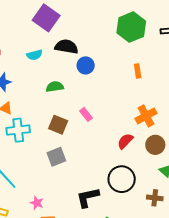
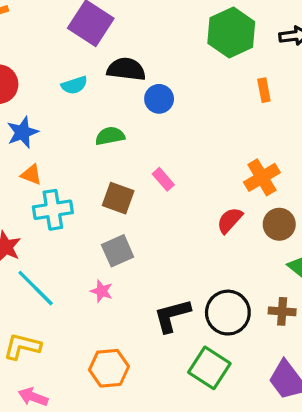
orange rectangle: (138, 71) -> (264, 90), moved
black circle: (122, 179) -> (228, 313), moved
pink star: (37, 203) -> (102, 291), moved

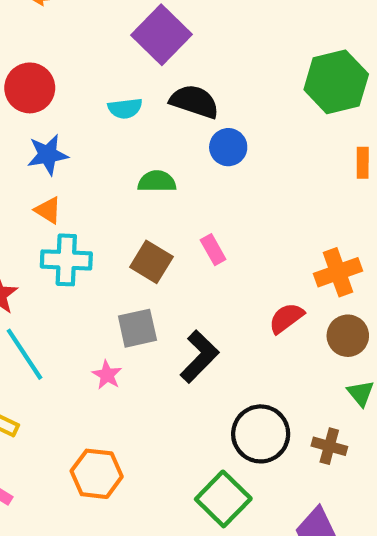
black L-shape: (172, 315) -> (199, 357), moved, turned 138

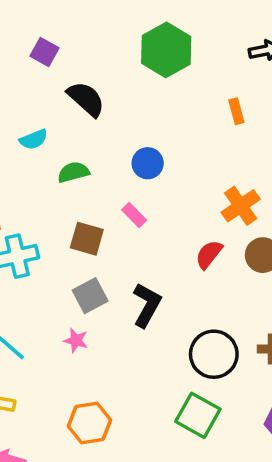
purple square: (162, 35) -> (45, 52), size x0.6
green hexagon: (336, 82) -> (166, 50), moved
black semicircle: (194, 102) -> (86, 99), turned 39
cyan semicircle: (125, 108) -> (34, 139), moved
blue circle: (228, 147) -> (148, 163), moved

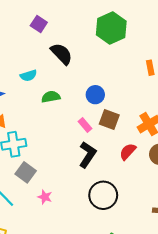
brown square: (87, 239) -> (109, 120), moved
gray square: (90, 296) -> (26, 172), moved, turned -30
black L-shape: (147, 305) -> (87, 155), moved
black circle: (214, 354) -> (103, 195), moved

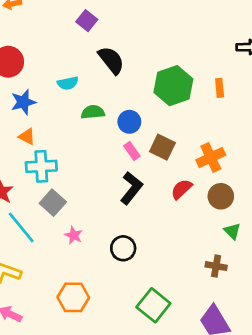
green hexagon: (111, 28) -> (173, 86), moved
blue circle: (95, 95) -> (129, 122), moved
black circle: (103, 195) -> (123, 248), moved, size x0.7

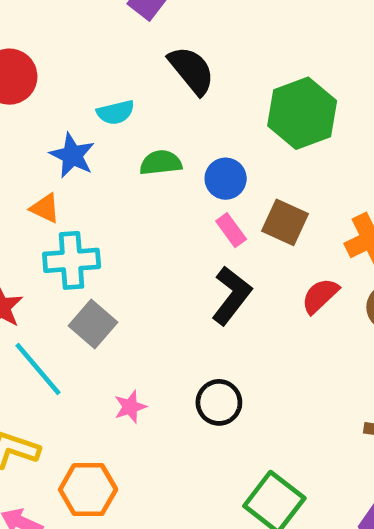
blue star: (23, 102) -> (72, 155), moved, turned -30
pink star: (74, 235) -> (130, 407), moved, turned 30
orange hexagon: (73, 297) -> (88, 490), moved

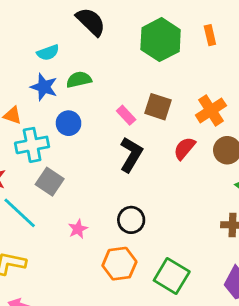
blue star: (72, 155) -> (44, 87), moved
blue circle: (226, 179) -> (69, 123), moved
orange hexagon: (88, 490) -> (119, 264), moved

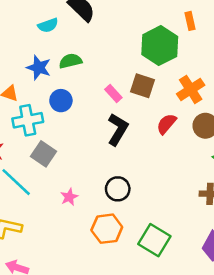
green hexagon: (161, 40) -> (160, 46), moved
cyan semicircle: (48, 52) -> (48, 25), moved

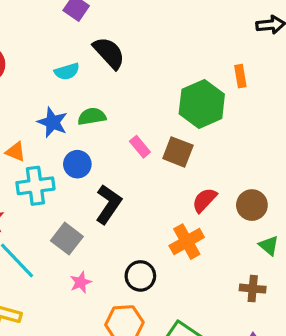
orange cross: (191, 89) -> (187, 242), moved
pink rectangle: (113, 94) -> (140, 147), moved
black L-shape: (118, 129) -> (108, 204), moved
gray square: (44, 154) -> (67, 239), moved

